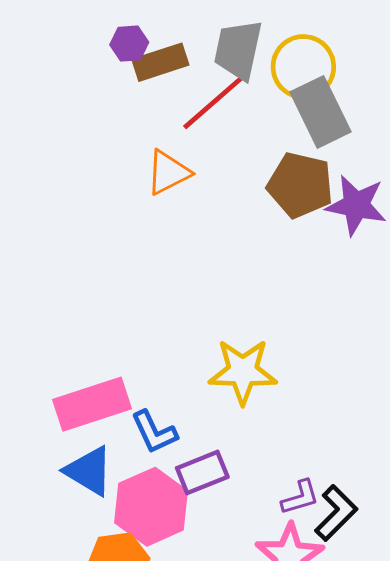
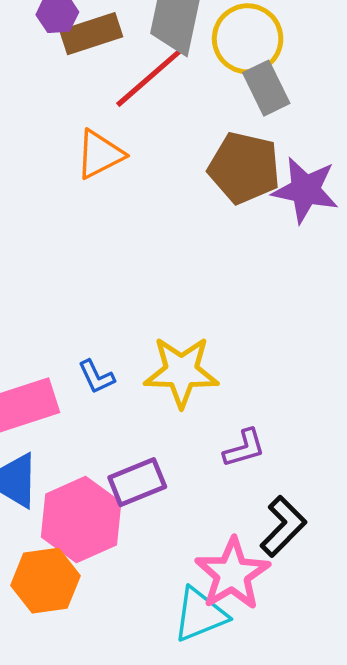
gray rectangle: (320, 112) -> (266, 88), size x0.7
blue L-shape: (154, 432) -> (96, 377), moved, size x0.7
purple L-shape: (300, 497) -> (244, 448), moved

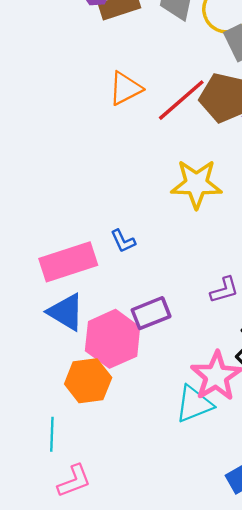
red line: (149, 78) -> (181, 100), moved
yellow star: (181, 372) -> (196, 184), moved

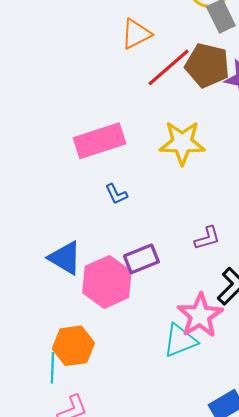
orange triangle: (125, 88) -> (136, 34), moved
pink rectangle: (68, 262) -> (100, 141), moved
orange hexagon: (88, 381) -> (73, 346), moved

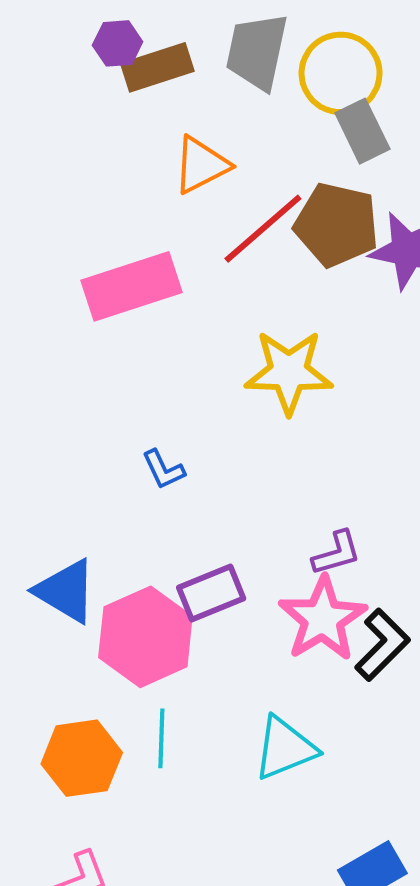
pink rectangle: (100, 141) -> (131, 286), moved
pink star: (200, 315) -> (323, 619), moved
cyan line: (52, 368) -> (161, 738), moved

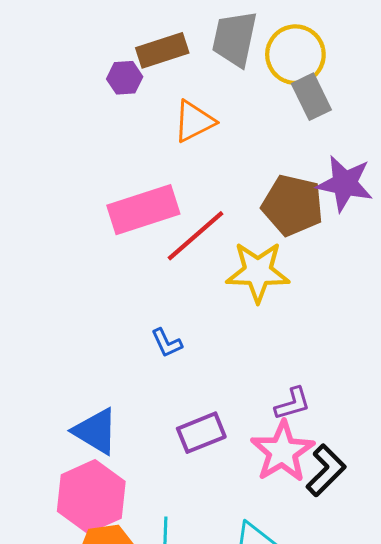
purple hexagon: (118, 43) -> (125, 78), moved
brown pentagon: (337, 225) -> (293, 205), moved
red line: (263, 229) -> (196, 236), moved
pink hexagon: (145, 637) -> (91, 496), moved

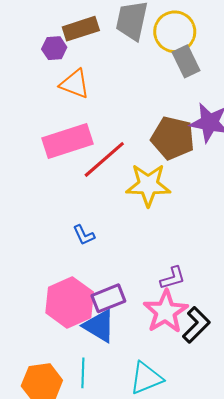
orange triangle: (194, 121) -> (75, 84), moved, turned 48
blue triangle: (96, 431) -> (99, 326), moved
pink hexagon: (91, 496) -> (70, 302), moved

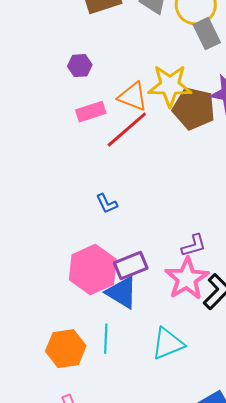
purple hexagon: (54, 48) -> (80, 66), moved
orange triangle: (75, 84) -> (133, 97), moved
pink rectangle: (68, 141) -> (91, 112), size x0.6
yellow star: (148, 185) -> (170, 86), moved

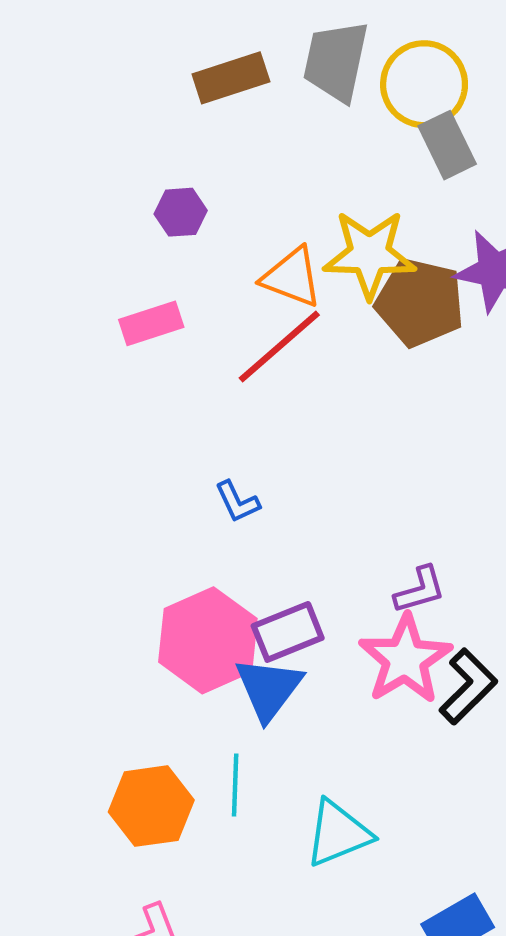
pink rectangle: (91, 112) -> (151, 323), moved
blue triangle: (122, 293) -> (269, 689), turned 36
cyan triangle: (168, 344) -> (338, 833), moved

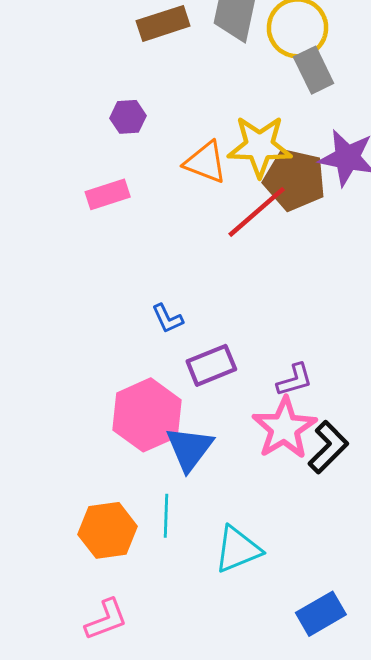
red line: (279, 346) -> (257, 212), moved
purple rectangle: (288, 632) -> (211, 365), moved

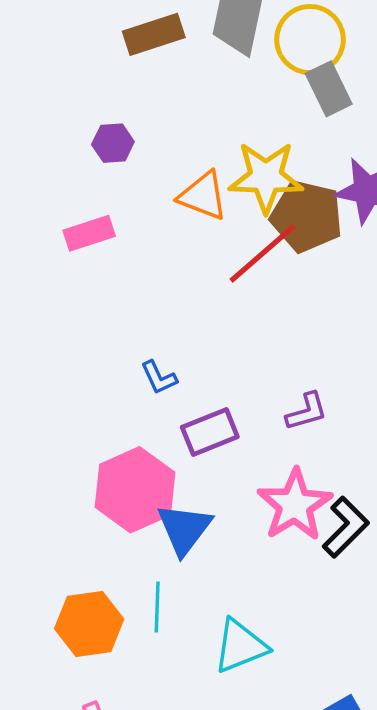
purple L-shape: (295, 380) -> (307, 412), moved

